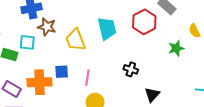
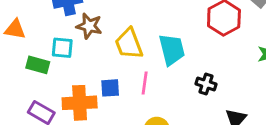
cyan trapezoid: (107, 29) -> (172, 50), moved
pink line: (87, 78) -> (145, 83), moved

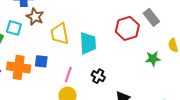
pink line: (145, 83) -> (68, 75), moved
black cross: (206, 84) -> (98, 76), moved

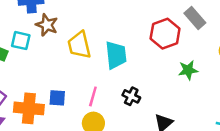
green star: (153, 59) -> (188, 70), moved
blue square: (41, 61) -> (57, 98), moved
orange cross: (19, 67) -> (29, 108), moved

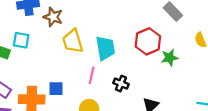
brown star: (47, 25) -> (53, 17), moved
red hexagon: (165, 34) -> (148, 41), moved
pink line: (93, 96) -> (92, 75), moved

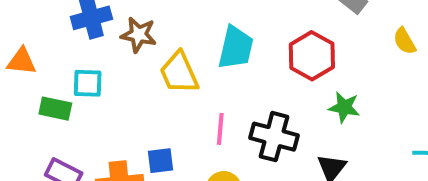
cyan trapezoid: (105, 48) -> (236, 48), moved, turned 30
green star: (170, 58) -> (344, 107), moved, turned 30
black cross: (121, 84) -> (274, 137), size x1.6

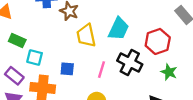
cyan square: (88, 83) -> (35, 58), moved
black cross: (274, 137) -> (130, 63), moved
blue square: (161, 161) -> (67, 69), moved

